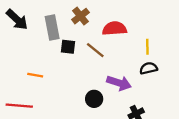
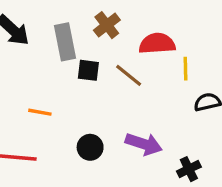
yellow line: (147, 47) -> (186, 69), moved
purple arrow: (119, 83) -> (144, 144), moved
black circle: (94, 99) -> (90, 147), moved

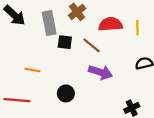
yellow line: (186, 69) -> (137, 28), moved
purple arrow: (144, 144) -> (100, 72), moved

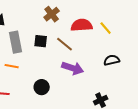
gray rectangle: (49, 23) -> (16, 42), moved
yellow line: (137, 28) -> (106, 28), turned -40

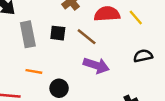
orange line: (12, 66) -> (34, 71), moved

